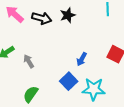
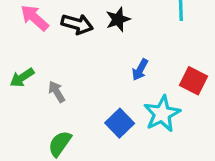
blue arrow: (82, 59) -> (140, 70), moved
cyan star: (94, 89) -> (162, 114), moved, turned -30

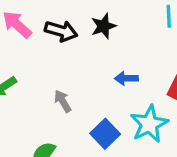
blue arrow: (140, 70) -> (126, 78), turned 60
gray arrow: (57, 92) -> (63, 101), moved

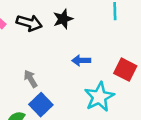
blue square: (105, 134) -> (41, 105), moved

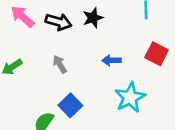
red square: (125, 70) -> (157, 54), moved
gray arrow: (31, 79) -> (60, 64), moved

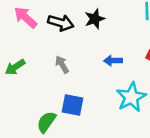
blue square: (70, 105) -> (73, 105), turned -35

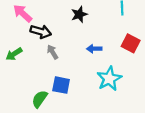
black arrow: (61, 23) -> (41, 32), moved

